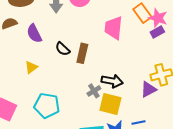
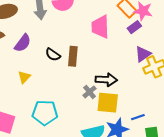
purple rectangle: (157, 32) -> (134, 27), moved
purple semicircle: (34, 33) -> (23, 43), turned -108
purple triangle: (148, 89) -> (143, 54), moved

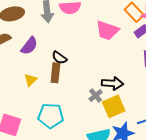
pink trapezoid: (100, 27) -> (107, 30), turned -70
brown rectangle: (73, 56) -> (55, 73), moved
yellow square: (108, 103) -> (114, 106), turned -30

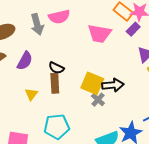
yellow square: (114, 106) -> (92, 83), moved, turned -35

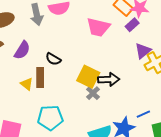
brown rectangle: (55, 83) -> (40, 78), moved
yellow triangle: (31, 94) -> (27, 84), turned -32

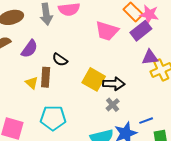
purple rectangle: (132, 25) -> (141, 31), size x1.5
purple triangle: (143, 51) -> (150, 57), turned 30
gray cross: (93, 93) -> (113, 105), moved

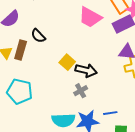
yellow square: (94, 79) -> (67, 62), size x0.7

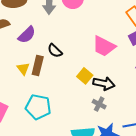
pink trapezoid: (90, 17) -> (104, 46), moved
gray cross: (81, 91) -> (99, 104), turned -32

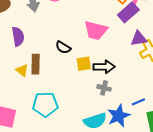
purple semicircle: (27, 35) -> (18, 37), turned -42
black semicircle: (55, 51) -> (63, 47), moved
yellow square: (85, 76) -> (84, 64), turned -35

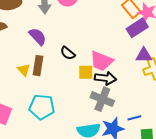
pink trapezoid: (96, 30) -> (101, 61), moved
purple semicircle: (18, 37) -> (38, 36), moved, turned -42
gray cross: (104, 88) -> (102, 99), size x1.6

